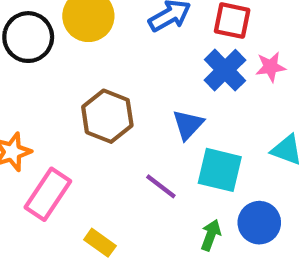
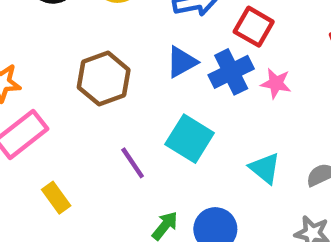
blue triangle: (188, 125) -> (182, 62), moved
cyan square: (220, 170) -> (190, 139), moved

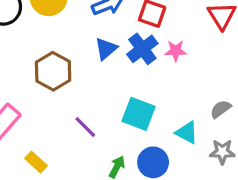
cyan square: (190, 139) -> (139, 114), moved
cyan triangle: (265, 168) -> (187, 133), moved

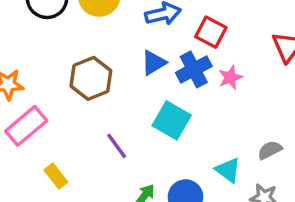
pink star: (176, 51) -> (230, 77), turned -30
cyan square: (139, 114) -> (172, 120), moved

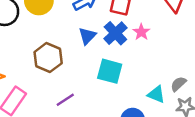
purple line: (117, 146) -> (65, 100), moved, turned -72
gray semicircle: (270, 150) -> (178, 84), moved

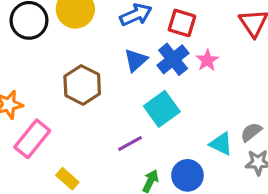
cyan square: (110, 71) -> (162, 109), turned 35
purple line: (65, 100) -> (130, 144), moved

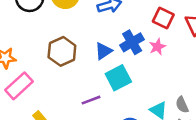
red square: (182, 23) -> (163, 18), moved
blue triangle: (136, 60) -> (103, 51), moved
gray semicircle: (251, 132) -> (182, 105), turned -84

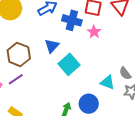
blue cross: (132, 42) -> (72, 20), moved, turned -30
purple line: (91, 100) -> (16, 79), moved

